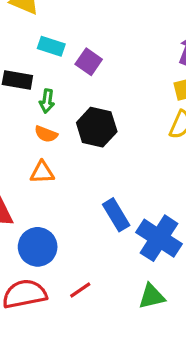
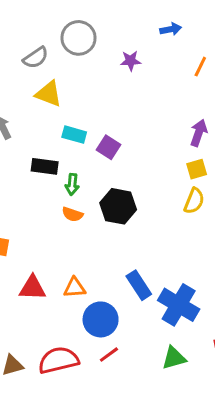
orange triangle: (42, 172) -> (75, 288), moved
blue circle: (38, 247) -> (101, 319), moved

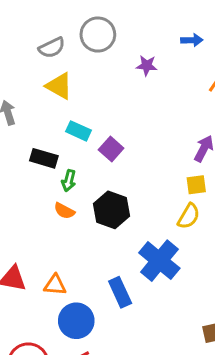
blue cross: (179, 305) -> (159, 261), moved

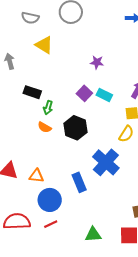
gray semicircle: (52, 48) -> (30, 18), moved, turned 36
purple star: (147, 66) -> (97, 62), moved
cyan rectangle: (78, 131) -> (104, 95), moved
purple square: (111, 149) -> (84, 93), moved

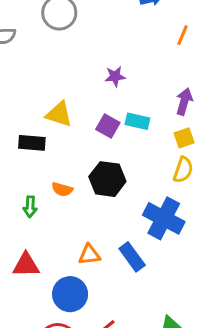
yellow triangle: (44, 45) -> (59, 114), moved
green arrow: (48, 108) -> (30, 207), moved
orange triangle: (37, 176) -> (89, 255), moved
blue circle: (50, 200) -> (70, 294), moved

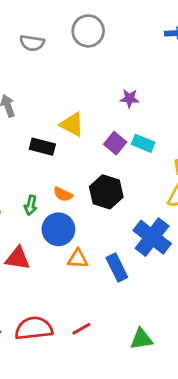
blue circle: (70, 294) -> (58, 229), moved

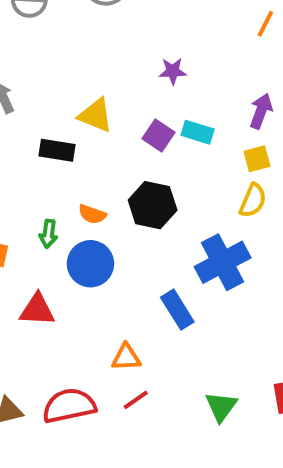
blue cross: (152, 237) -> (223, 262), turned 30
orange triangle: (78, 259) -> (126, 357), moved
green triangle: (141, 339) -> (221, 406), turned -40

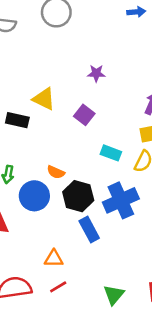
cyan rectangle: (198, 132) -> (111, 153), moved
black hexagon: (153, 205) -> (78, 196), moved
orange semicircle: (92, 214) -> (56, 172), moved

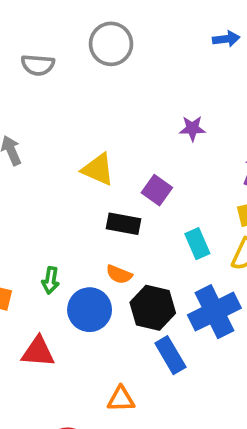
purple star: (96, 73) -> (192, 128), moved
black rectangle: (17, 120) -> (124, 224), moved
cyan rectangle: (111, 153) -> (197, 244), turned 48

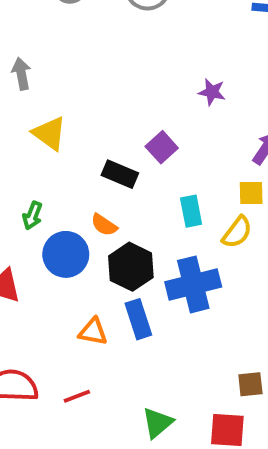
yellow triangle: (98, 169) -> (49, 133), moved
orange triangle: (121, 399) -> (93, 332), moved

